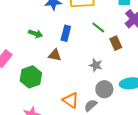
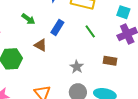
brown rectangle: (116, 43) -> (110, 61), moved, turned -72

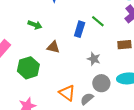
blue rectangle: (57, 27) -> (80, 29), moved

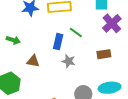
gray star: (94, 59) -> (69, 61), moved

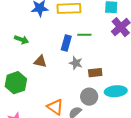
green line: (76, 33) -> (84, 35), turned -40
brown rectangle: (104, 54) -> (95, 73), moved

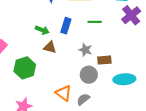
green arrow: (21, 40) -> (42, 30), moved
blue rectangle: (66, 43) -> (66, 26), moved
gray circle: (89, 97) -> (89, 75), moved

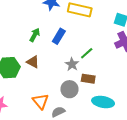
green line: (95, 22) -> (87, 53), moved, turned -56
green arrow: (42, 30) -> (35, 35), turned -96
brown triangle: (50, 47) -> (33, 62), moved

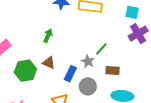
blue rectangle: (59, 36) -> (70, 74), moved
brown rectangle: (88, 79) -> (112, 70), moved

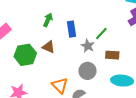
blue rectangle: (70, 74) -> (72, 29), moved, turned -35

